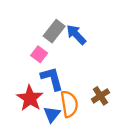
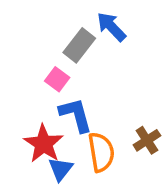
blue arrow: (76, 35) -> (111, 27), moved
blue triangle: (52, 114) -> (61, 169), moved

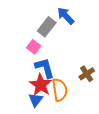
brown cross: (147, 140) -> (87, 74), moved
red star: (44, 144) -> (41, 85), moved

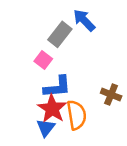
blue L-shape: (45, 68) -> (57, 87), turned 100
brown cross: (87, 74) -> (111, 95), turned -35

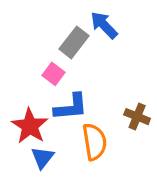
red star: (52, 109) -> (30, 126), moved
blue triangle: (46, 128) -> (42, 158), moved

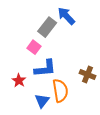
red star: (30, 126) -> (19, 81), size x0.6
blue triangle: (42, 158) -> (42, 101), moved

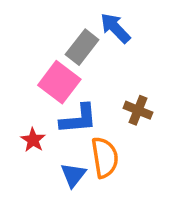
pink square: (34, 47) -> (59, 82), size x1.6
brown cross: (87, 74) -> (138, 110), moved

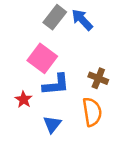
gray rectangle: (82, 47) -> (55, 17), moved
orange semicircle: (105, 157) -> (92, 112), moved

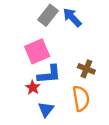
pink square: (42, 58) -> (37, 51), turned 30
red star: (24, 99) -> (33, 88), moved

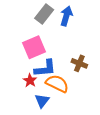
blue arrow: (72, 17) -> (66, 16), turned 60
orange semicircle: (81, 98) -> (57, 84), moved, turned -55

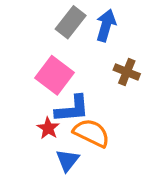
pink square: (34, 47) -> (55, 75), turned -30
brown cross: (79, 63) -> (127, 72), moved

